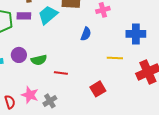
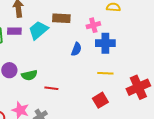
blue cross: (136, 34) -> (105, 43), moved
red square: (98, 89) -> (100, 100), moved

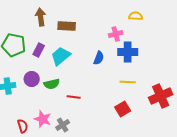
brown rectangle: (61, 18) -> (67, 26), moved
cyan trapezoid: (38, 30) -> (61, 56), moved
purple rectangle: (14, 31) -> (39, 50), moved, turned -64

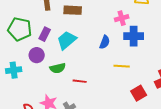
purple circle: (32, 79) -> (37, 55), moved
yellow line: (128, 82) -> (122, 66), moved
red square: (123, 109) -> (139, 93), moved

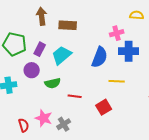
blue semicircle: (105, 42) -> (100, 57), size x1.5
red square: (139, 93) -> (104, 107), moved

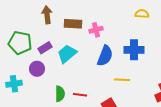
pink cross: (117, 33) -> (96, 30), moved
purple rectangle: (40, 49) -> (45, 48), turned 32
green semicircle: (53, 83) -> (60, 94), moved, turned -77

